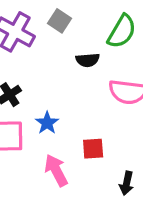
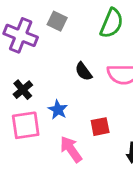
black semicircle: (88, 60) -> (84, 71), moved, turned 66

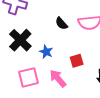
black cross: (23, 90) -> (20, 40), size x1.6
pink square: (26, 125) -> (28, 77), moved

